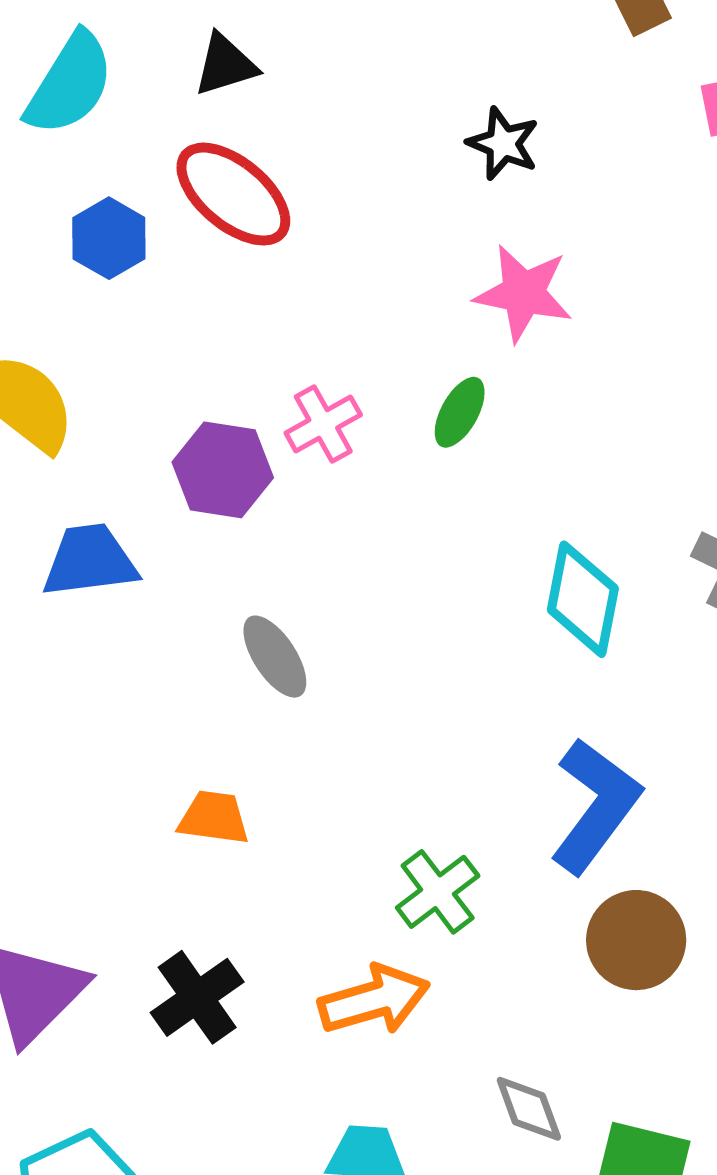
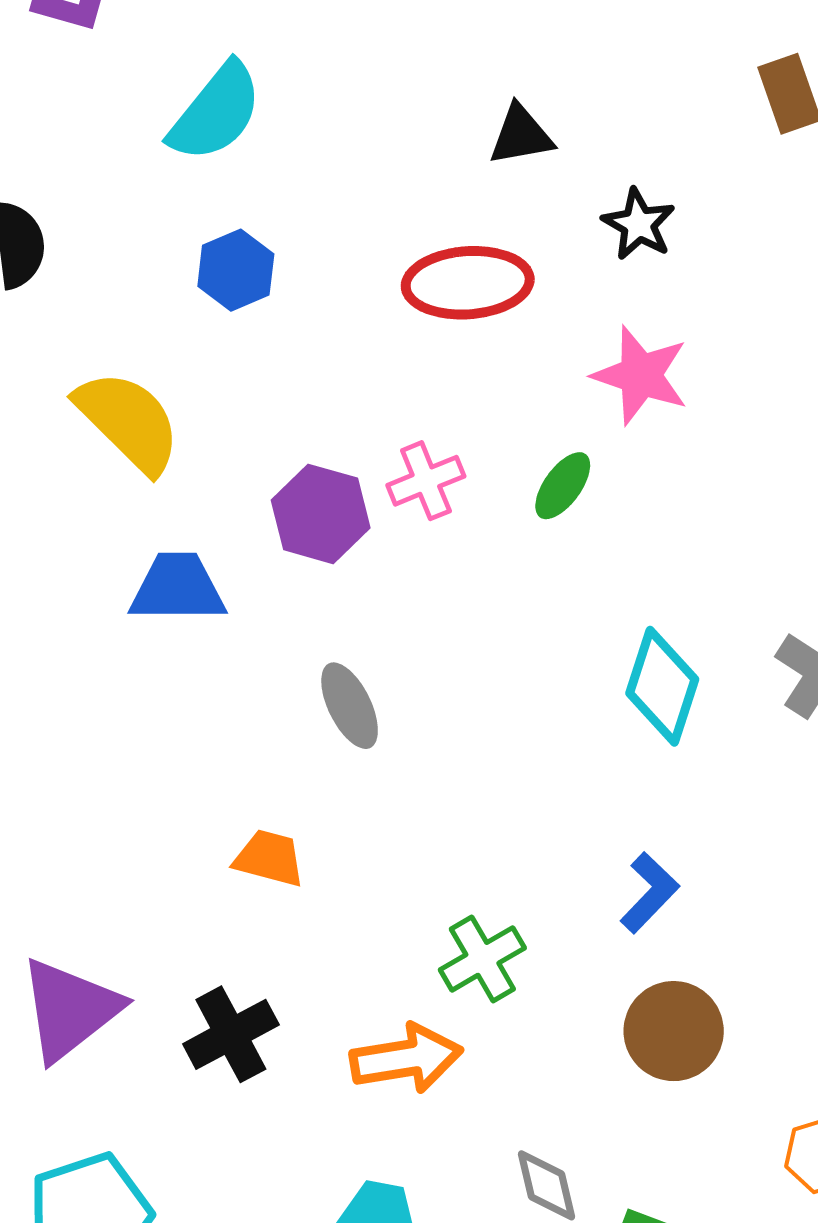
black triangle: (225, 65) -> (521, 135), moved
red ellipse: (233, 194) -> (468, 283), moved, turned -51
blue L-shape: (595, 806) -> (649, 893), size x0.6

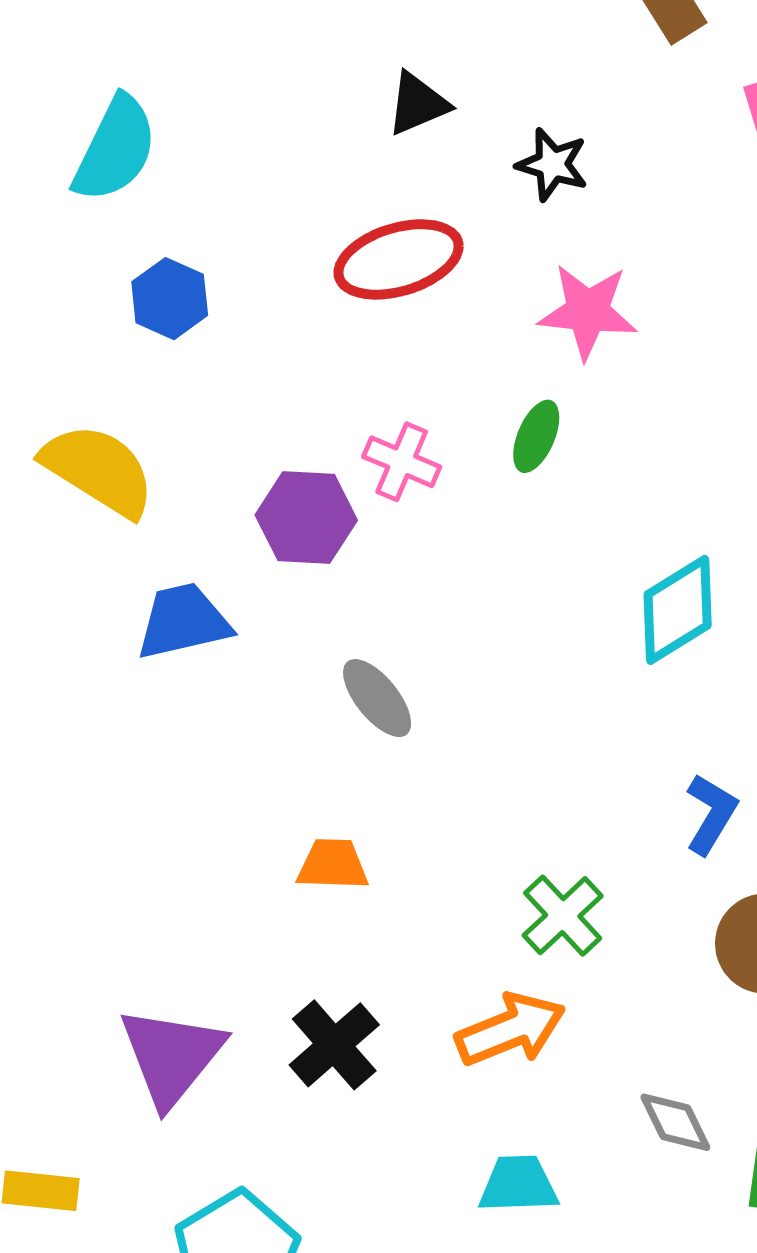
pink cross: (426, 481) -> (402, 462), turned -32
cyan diamond: (662, 686) -> (678, 610), turned 53

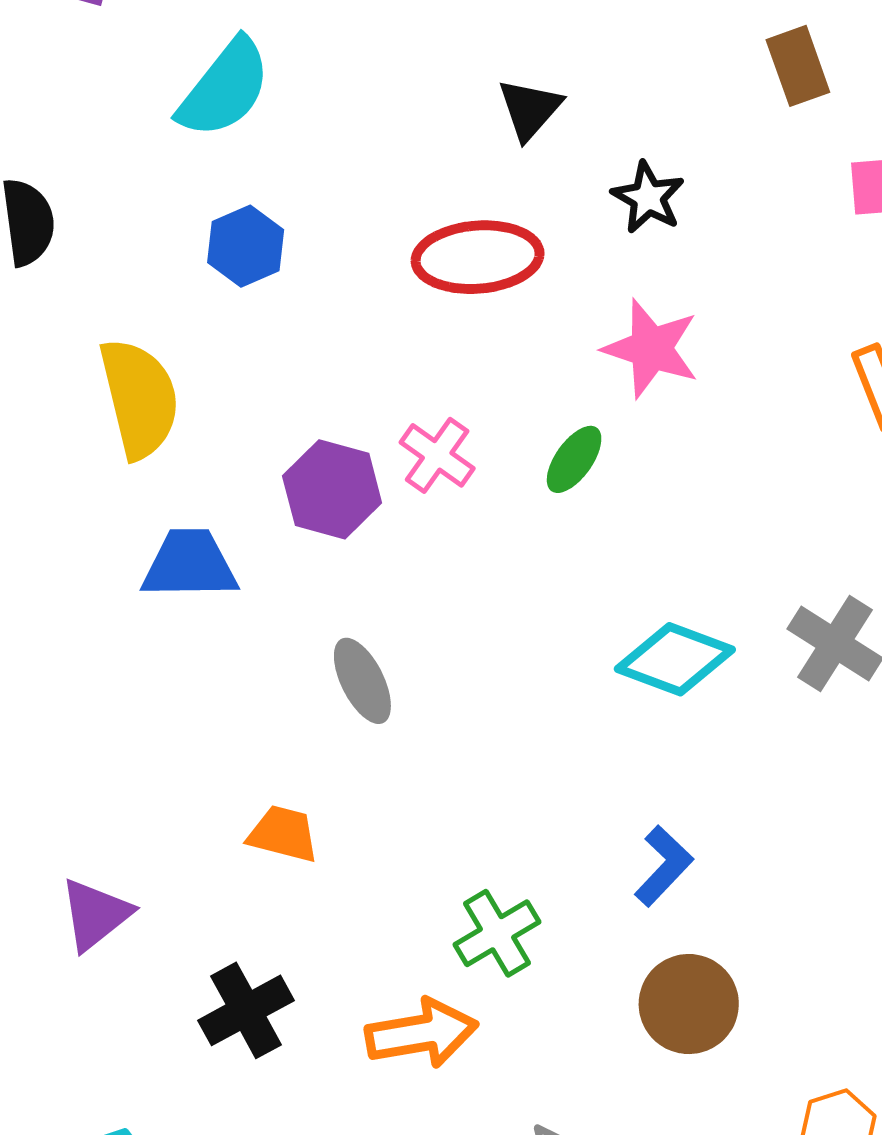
black triangle: (418, 104) -> (530, 109), turned -38
yellow semicircle: (98, 470) -> (139, 398), turned 32
cyan diamond: (678, 610) -> (675, 659), turned 40
purple triangle: (172, 1056) -> (95, 914), moved, size x0.7

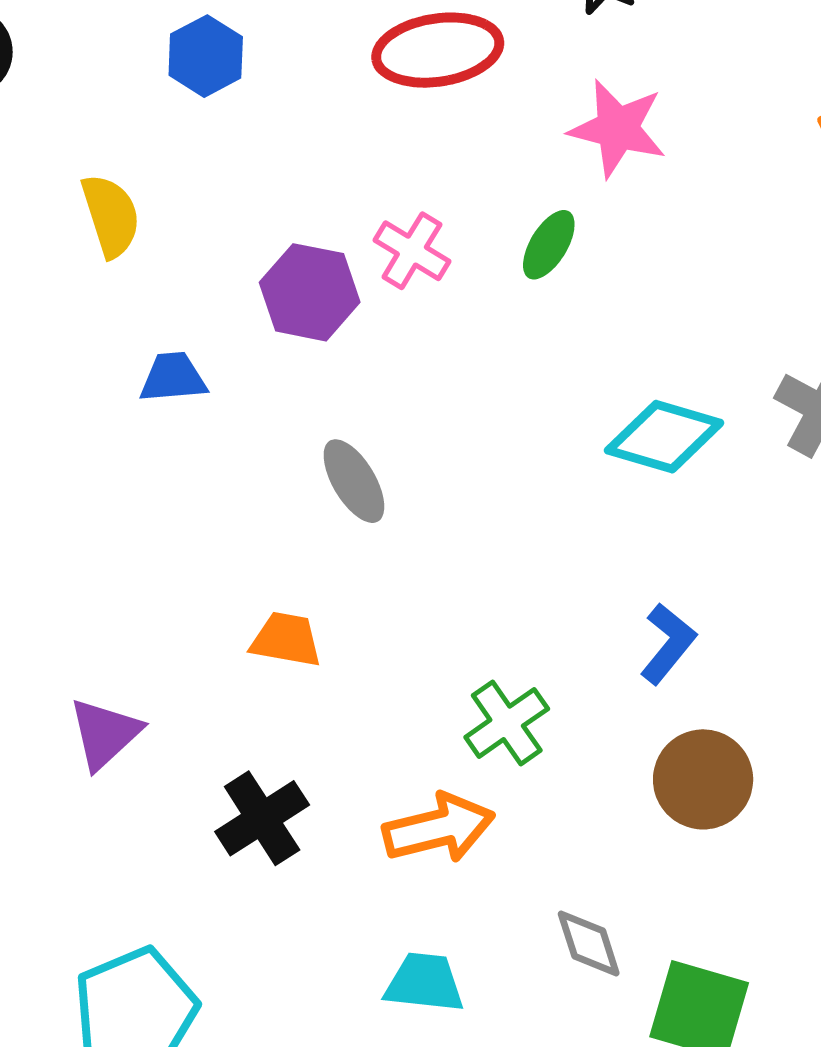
yellow semicircle: (139, 398) -> (111, 216), size x0.7
blue trapezoid: (190, 564) -> (173, 378), size x0.7

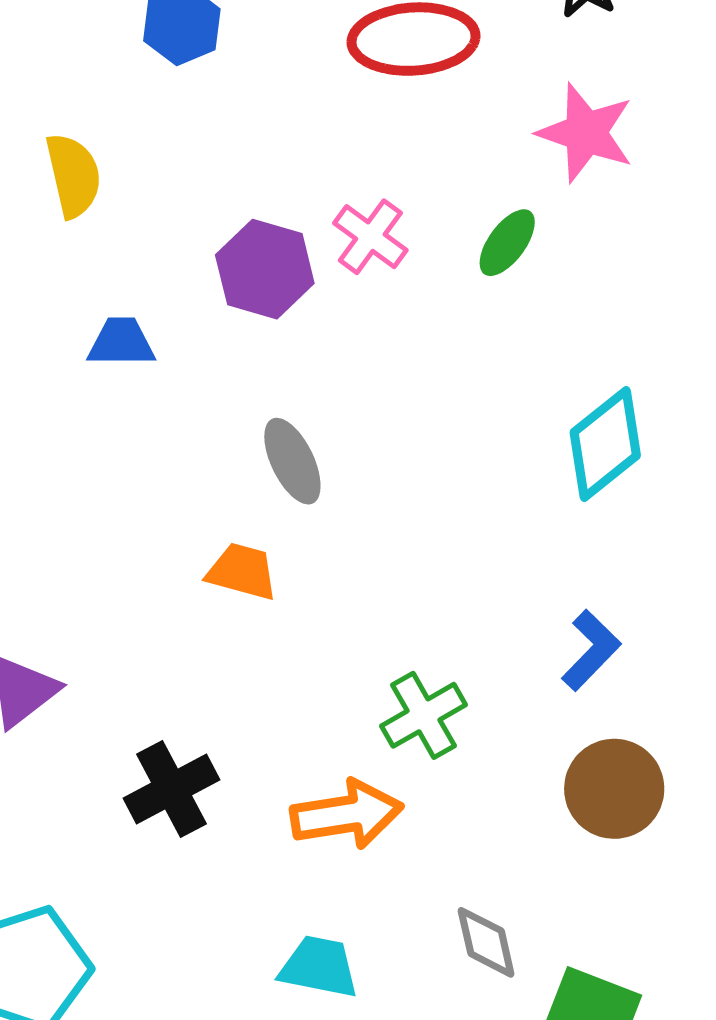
cyan diamond: (664, 437) -> (605, 444), turned -60
orange trapezoid: (286, 640) -> (242, 572), moved

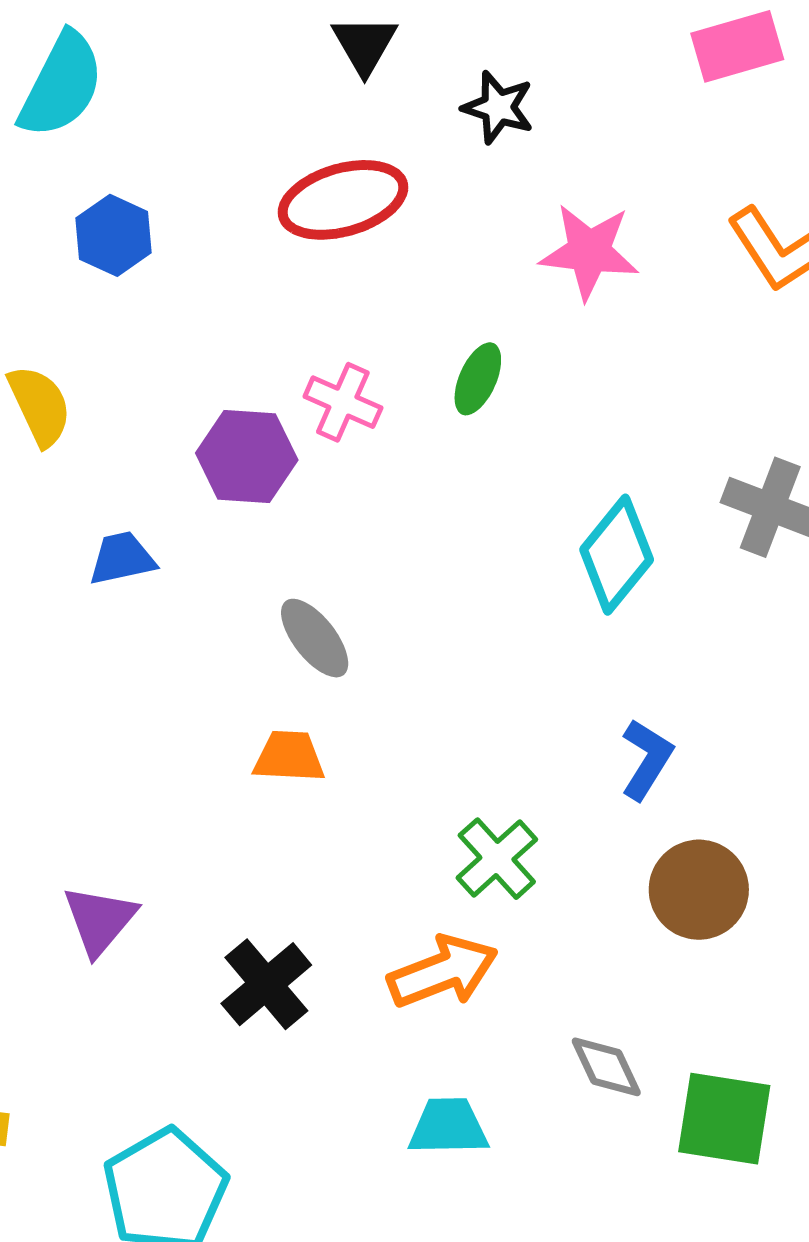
pink star: (586, 133) -> (589, 252), moved

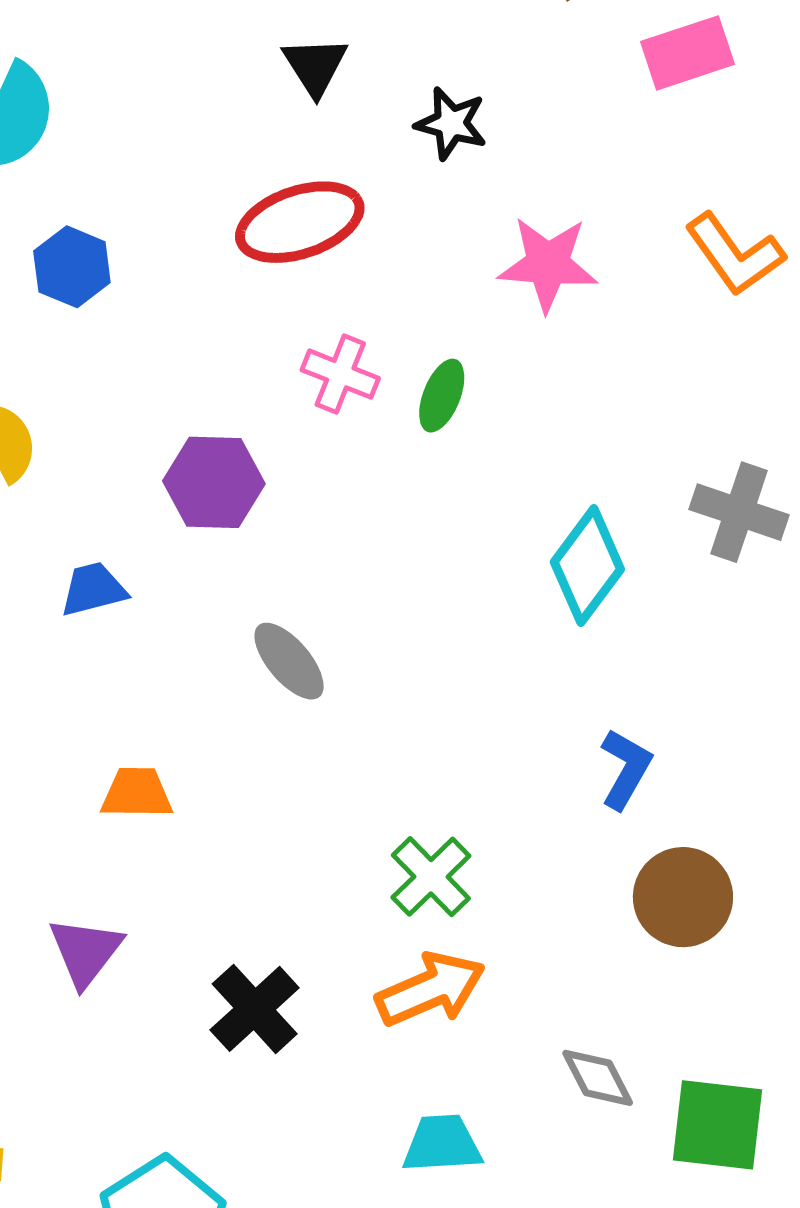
pink cross: (343, 402) -> (340, 374), moved
orange trapezoid: (289, 757) -> (137, 793), moved
green cross: (497, 859) -> (431, 877), moved

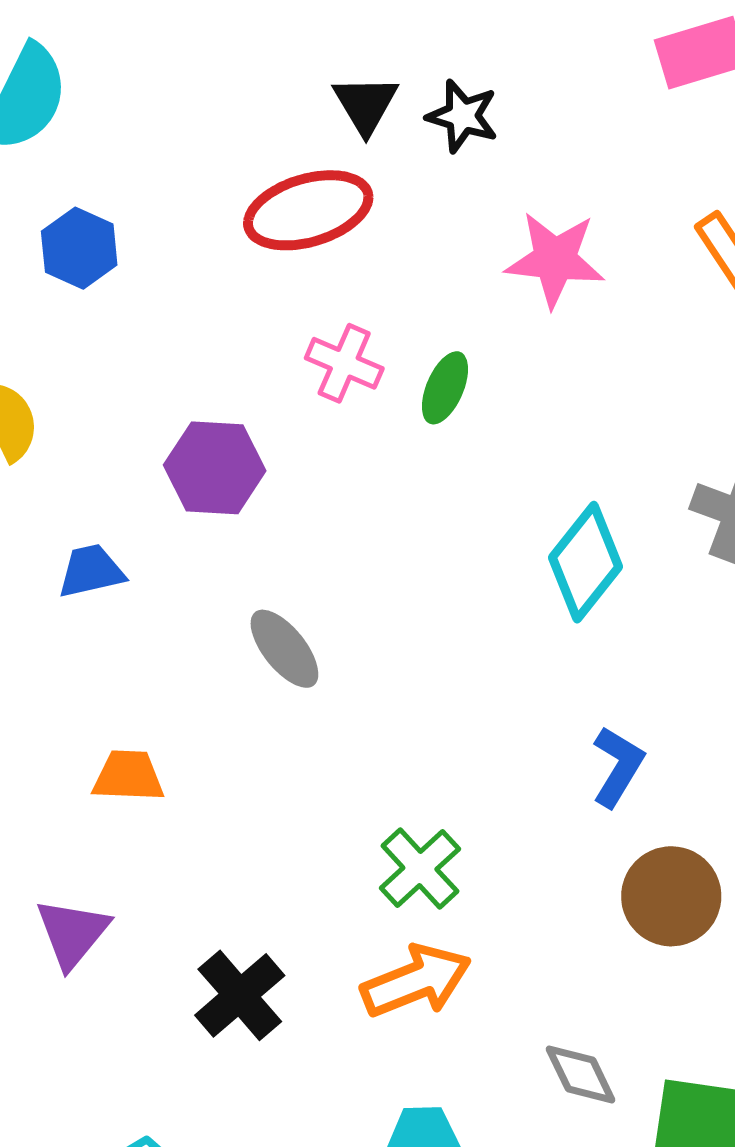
black triangle: (315, 66) -> (366, 104), moved

